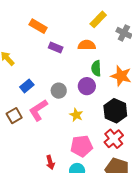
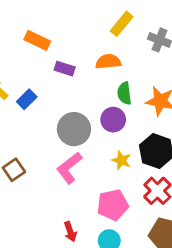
blue rectangle: (27, 86) -> (27, 99), moved
gray circle: (59, 91) -> (74, 129), size x1.5
pink L-shape: (38, 110) -> (69, 168), moved
yellow star: (76, 115) -> (121, 160), moved

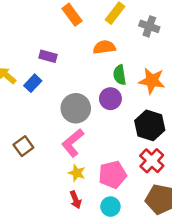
orange rectangle: (37, 40) -> (72, 15), moved, turned 30
purple rectangle: (65, 69) -> (48, 56), moved
yellow star: (121, 160) -> (77, 173), moved

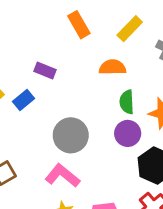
purple circle: (110, 99) -> (128, 133), moved
pink L-shape: (73, 143) -> (62, 176), turned 72

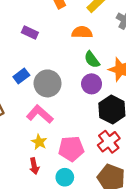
blue rectangle: (23, 100) -> (21, 76), moved
green semicircle: (127, 102) -> (92, 60), turned -36

